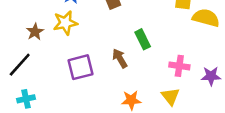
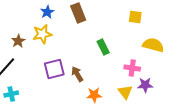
yellow semicircle: (206, 18) -> (153, 45), moved
brown arrow: (120, 58) -> (77, 74), moved
purple star: (211, 76) -> (145, 85), moved

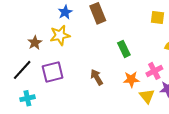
pink cross: (132, 68) -> (154, 71), turned -35
purple square: (54, 69) -> (53, 72), moved
orange star: (94, 95) -> (131, 79), moved

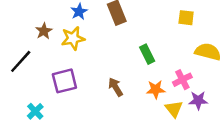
brown star: (35, 43) -> (44, 31), moved
black line: (22, 70) -> (21, 61), moved
cyan cross: (27, 98) -> (35, 111), turned -32

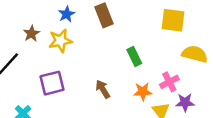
yellow square: (186, 18) -> (173, 20), size x1.5

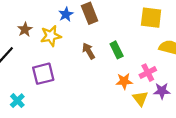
blue star: (67, 14) -> (66, 14), moved
brown arrow: (103, 89) -> (89, 51), moved

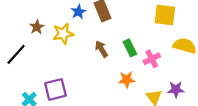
pink cross: (148, 73) -> (152, 59), moved
purple square: (43, 74) -> (55, 89), moved
orange star: (124, 81) -> (127, 80), moved

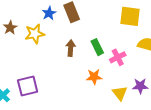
brown arrow: (101, 49) -> (71, 48), turned 35

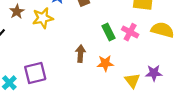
brown arrow: (71, 48) -> (80, 54), moved
pink cross: (118, 57) -> (130, 32), moved, turned -35

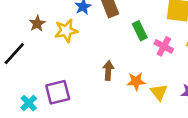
green rectangle: (109, 32) -> (140, 31), moved
yellow triangle: (132, 81) -> (159, 92), moved

